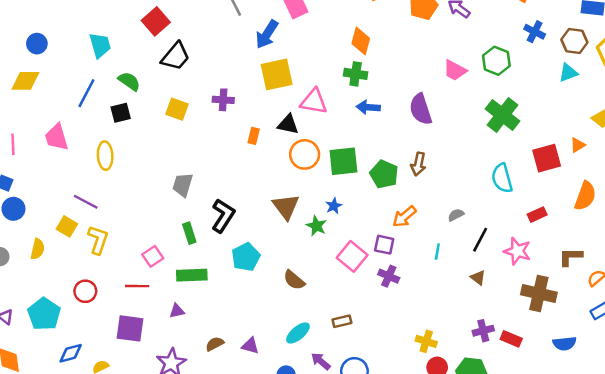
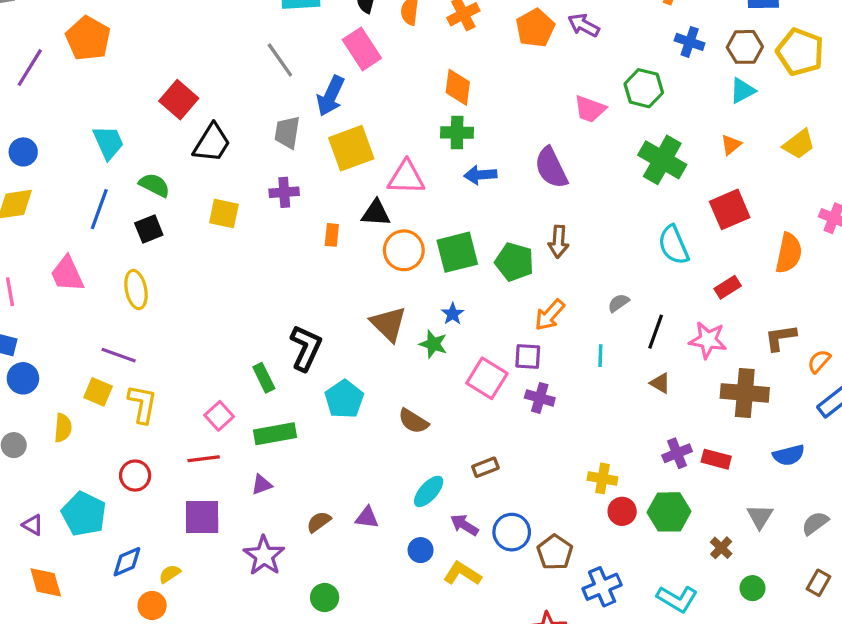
orange triangle: (578, 145) -> (731, 145), moved
gray trapezoid: (183, 185) -> (287, 132), moved

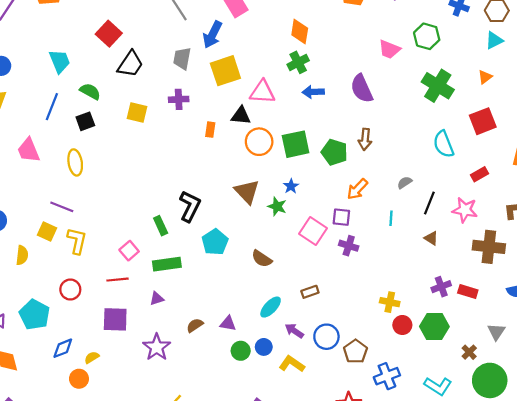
green cross: (457, 133) -> (298, 62), turned -30
green circle: (752, 588) -> (490, 380), size x2.0
green circle: (325, 597) -> (241, 351), moved

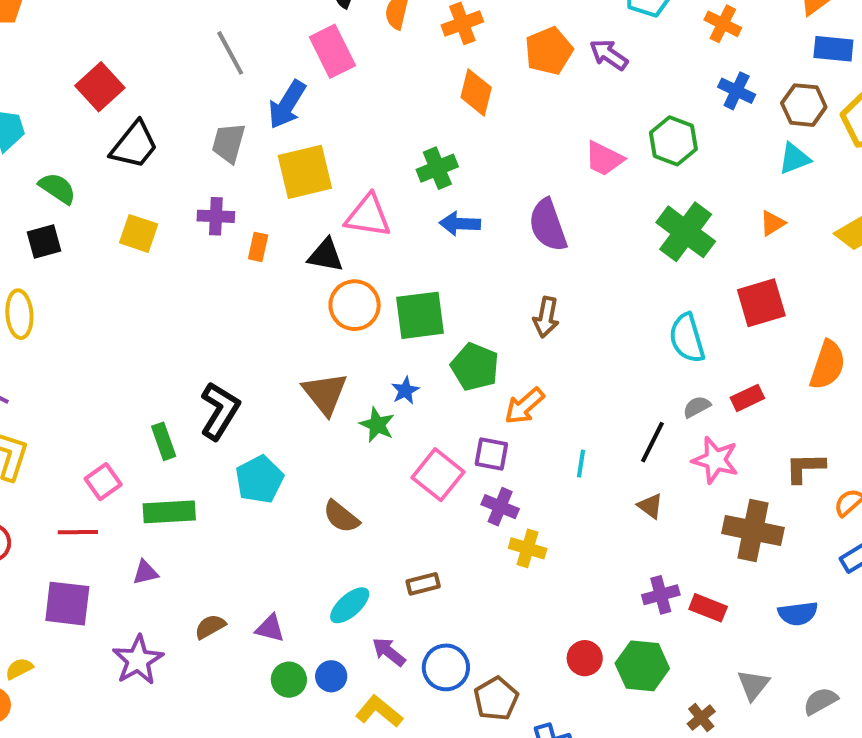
orange diamond: (300, 31) -> (476, 92), moved
orange rectangle: (210, 130) -> (258, 247), moved
green pentagon: (334, 152) -> (475, 367), moved
gray semicircle: (405, 183) -> (697, 407), moved
yellow cross: (390, 302) -> (528, 548), moved

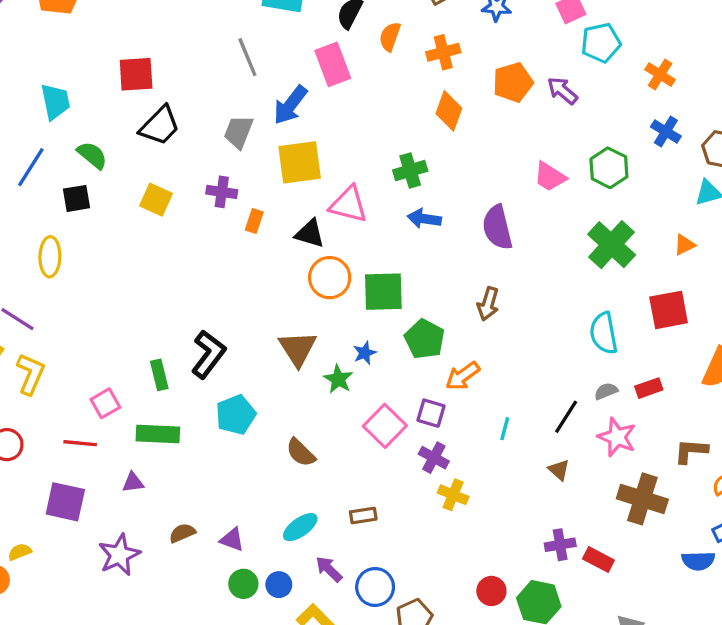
red square: (100, 87) -> (136, 74), turned 33
blue semicircle: (798, 613) -> (698, 561), moved

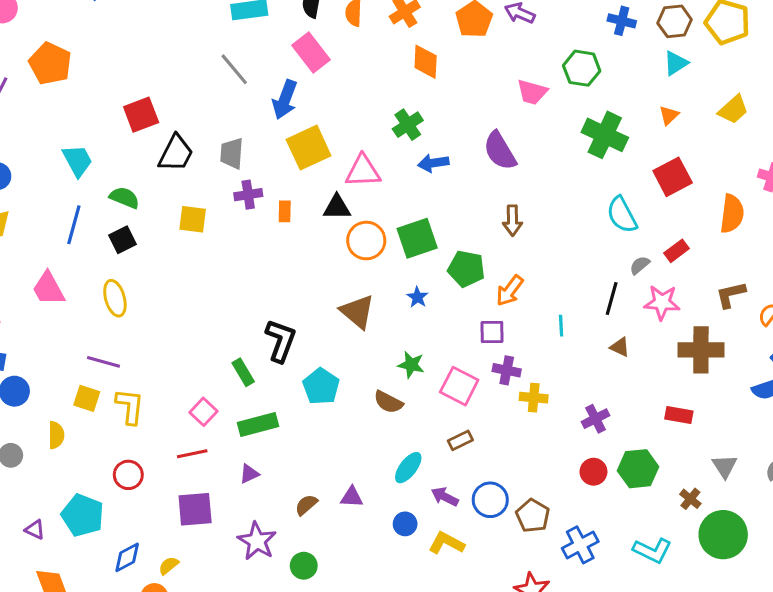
gray trapezoid: (238, 132) -> (232, 153), moved
green star: (338, 379) -> (411, 365), moved
pink square: (385, 426) -> (459, 386), moved
purple cross: (560, 545) -> (596, 419), moved
green circle: (243, 584) -> (304, 566), moved

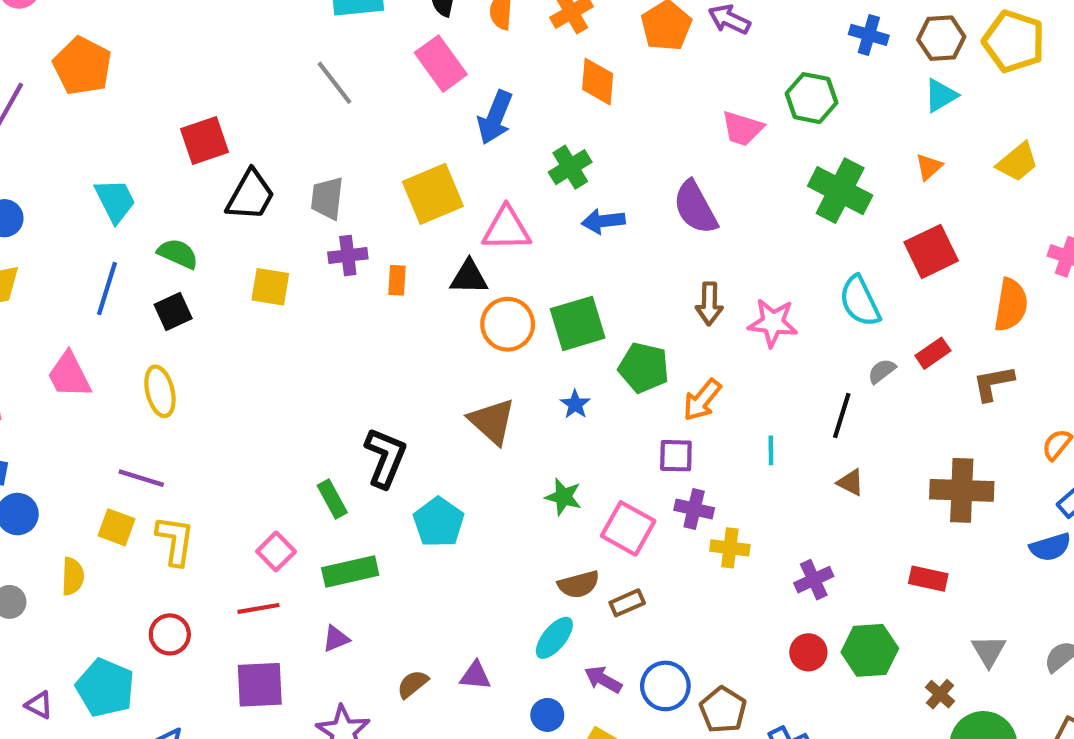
blue arrow: (285, 100) -> (495, 117), moved
brown L-shape: (731, 295) -> (993, 383), moved
pink star: (662, 302) -> (773, 323), moved
brown semicircle: (388, 402) -> (579, 584), moved, turned -44

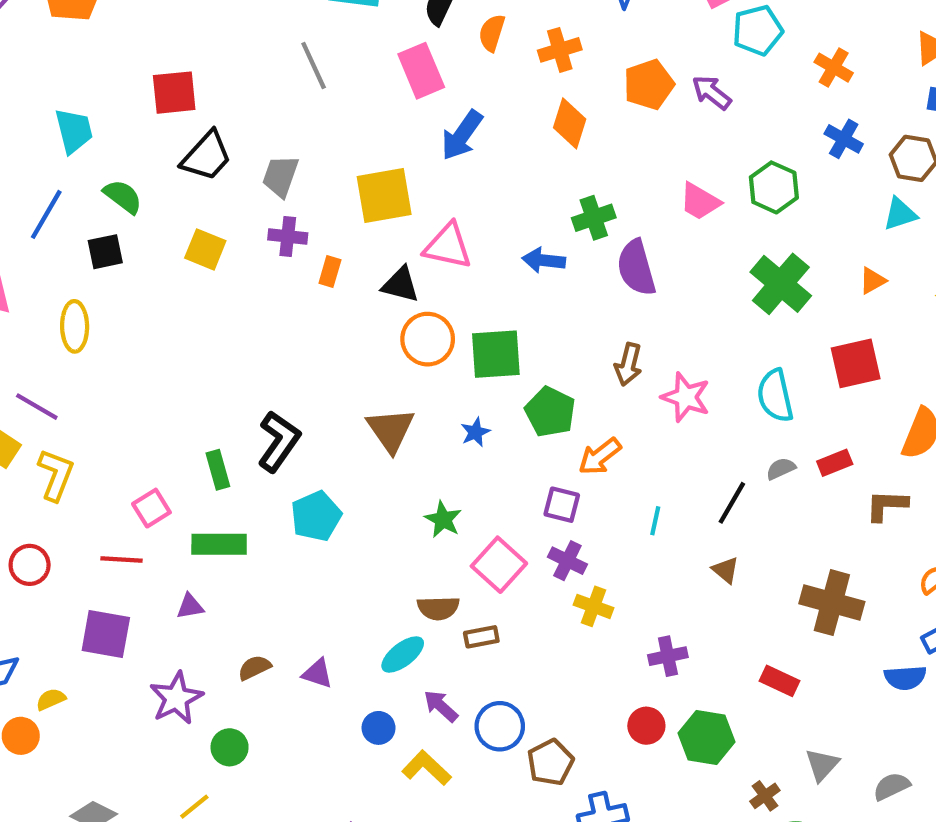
green cross: (570, 167) -> (594, 218), moved

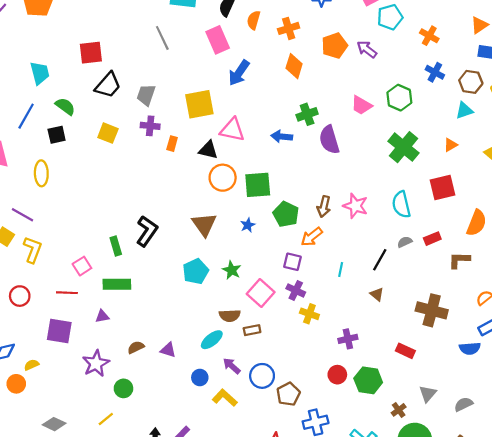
brown arrow: (628, 364) -> (324, 207), moved
cyan pentagon: (316, 516) -> (196, 271), moved

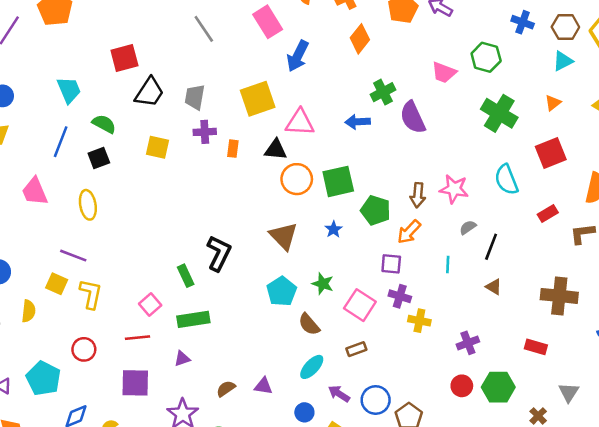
orange diamond: (294, 66) -> (360, 39), turned 30
gray semicircle: (405, 242) -> (468, 227), moved
brown semicircle: (230, 316) -> (309, 324), moved, turned 60

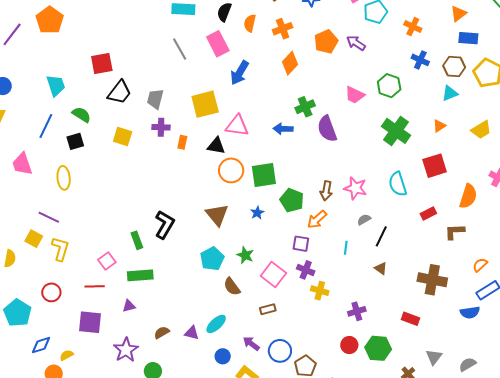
gray line: (204, 29) -> (180, 49), moved
cyan ellipse: (312, 367) -> (216, 324), moved

